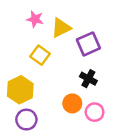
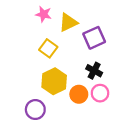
yellow hexagon: (20, 90) -> (54, 81), moved
pink circle: (95, 112) -> (100, 93), moved

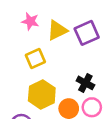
purple square: (94, 38) -> (87, 33), moved
yellow square: (48, 48) -> (35, 59), turned 30

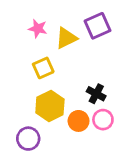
purple square: (87, 33) -> (98, 26), moved

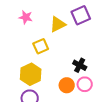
pink star: (38, 29) -> (26, 17), moved
yellow hexagon: (50, 106) -> (31, 74), moved

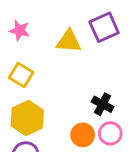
yellow triangle: (58, 24) -> (69, 41), turned 30
yellow square: (41, 46) -> (21, 75), moved, turned -35

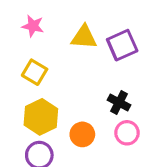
purple square: (104, 27) -> (122, 45), moved
orange circle: (83, 135) -> (82, 134), moved

